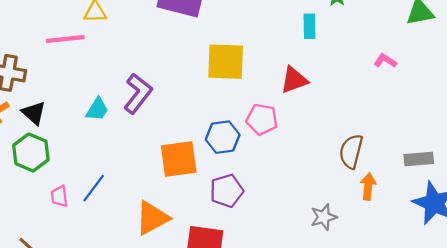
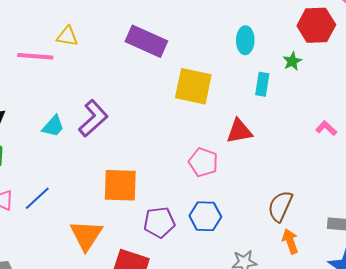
yellow square: (226, 62) -> (193, 86), moved
blue hexagon: (223, 137) -> (205, 216), moved
orange arrow: (368, 186) -> (290, 241), turned -35
orange triangle: (152, 218) -> (86, 235), turned -39

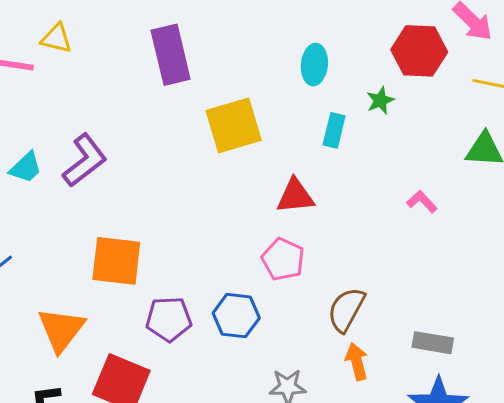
purple rectangle: (146, 41) -> (171, 55), turned 48
yellow square: (193, 86) -> (234, 125), turned -33
pink pentagon: (203, 162) -> (283, 259), moved

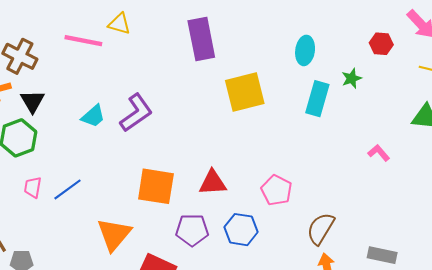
red hexagon: (419, 51) -> (381, 44), size x0.6
cyan rectangle: (334, 130) -> (317, 99), size x1.4
red triangle: (295, 196) -> (213, 183), moved

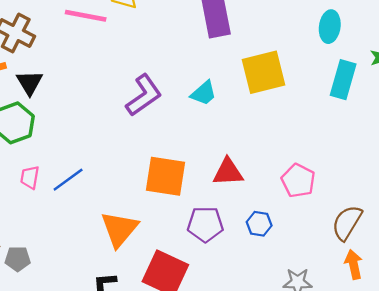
cyan trapezoid: (93, 116) -> (204, 93), moved
blue hexagon: (241, 230) -> (259, 224), size x0.7

